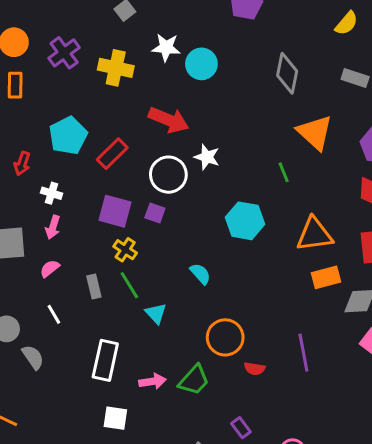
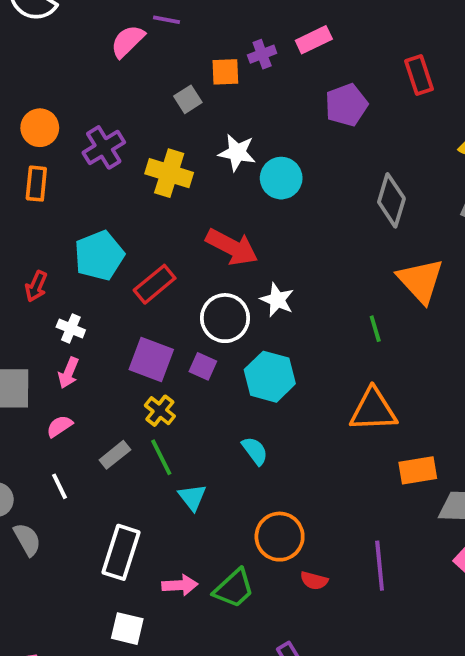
cyan hexagon: (245, 221) -> (270, 377), moved
orange triangle: (314, 234) -> (373, 410), moved
gray rectangle: (94, 286) -> (115, 455), turned 60

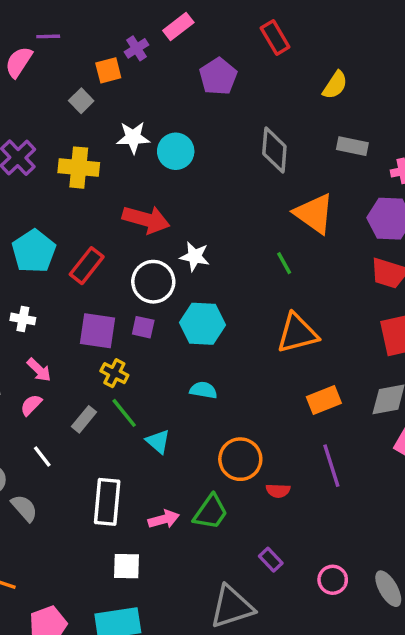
pink arrow: (69, 373) -> (39, 370), moved, turned -56
cyan semicircle: (255, 451) -> (203, 390), turned -32
orange rectangle: (418, 470) -> (324, 400), moved

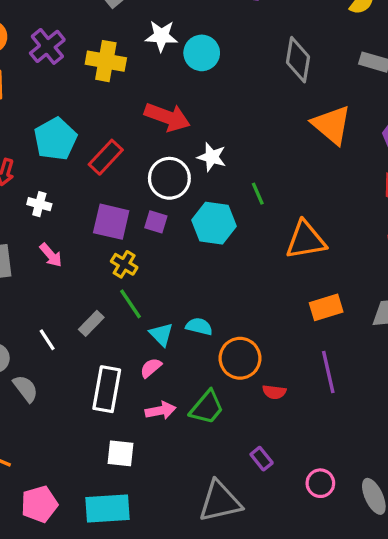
green line: (284, 263) -> (258, 194), moved
cyan semicircle: (203, 390) -> (199, 326), moved
pink semicircle: (31, 405) -> (151, 368), moved
gray rectangle: (84, 419) -> (91, 323), moved

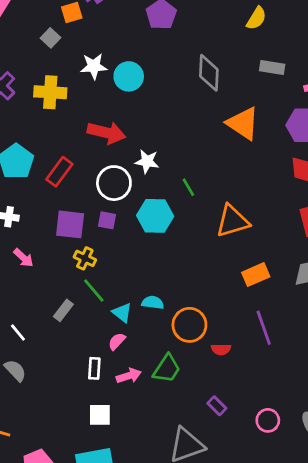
white line: (47, 340) -> (18, 332), moved
white rectangle: (107, 389) -> (94, 368), moved, size x0.6

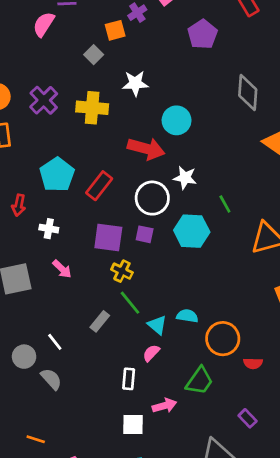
cyan circle: (129, 76) -> (177, 120), moved
pink arrow: (129, 376) -> (165, 406), moved

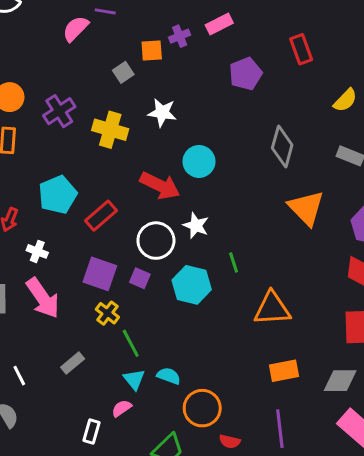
pink arrow: (62, 269) -> (43, 298), size x1.8
green line: (130, 303) -> (131, 343), moved

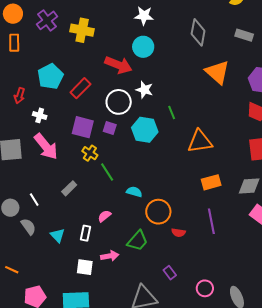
white star: (162, 113) -> (144, 16), moved
cyan triangle: (134, 379) -> (57, 235), moved

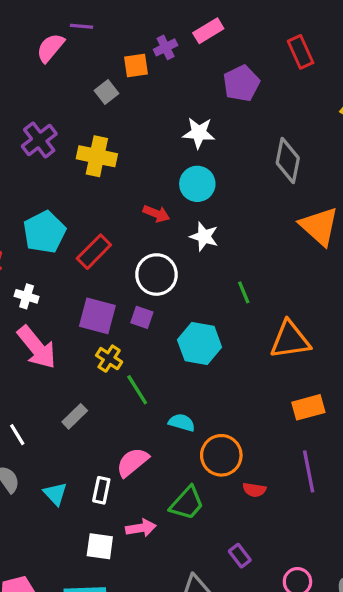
red arrow: (118, 65) -> (156, 214), size x0.6
white star: (144, 90) -> (204, 236), moved
cyan hexagon: (145, 130) -> (200, 343), moved
pink semicircle: (104, 216) -> (132, 462), size x1.5

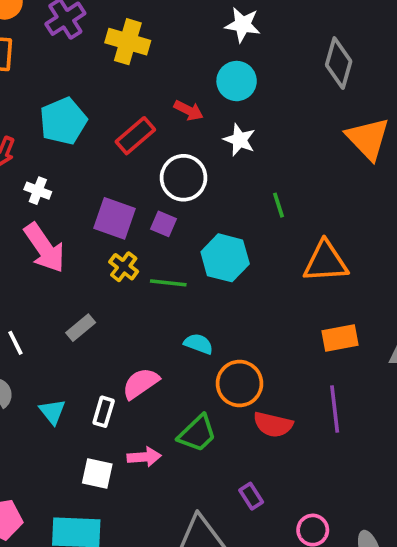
red rectangle: (94, 252) -> (135, 136), moved
green line: (137, 390) -> (168, 283), moved, turned -56
red semicircle: (254, 490) -> (273, 424), size x1.5

